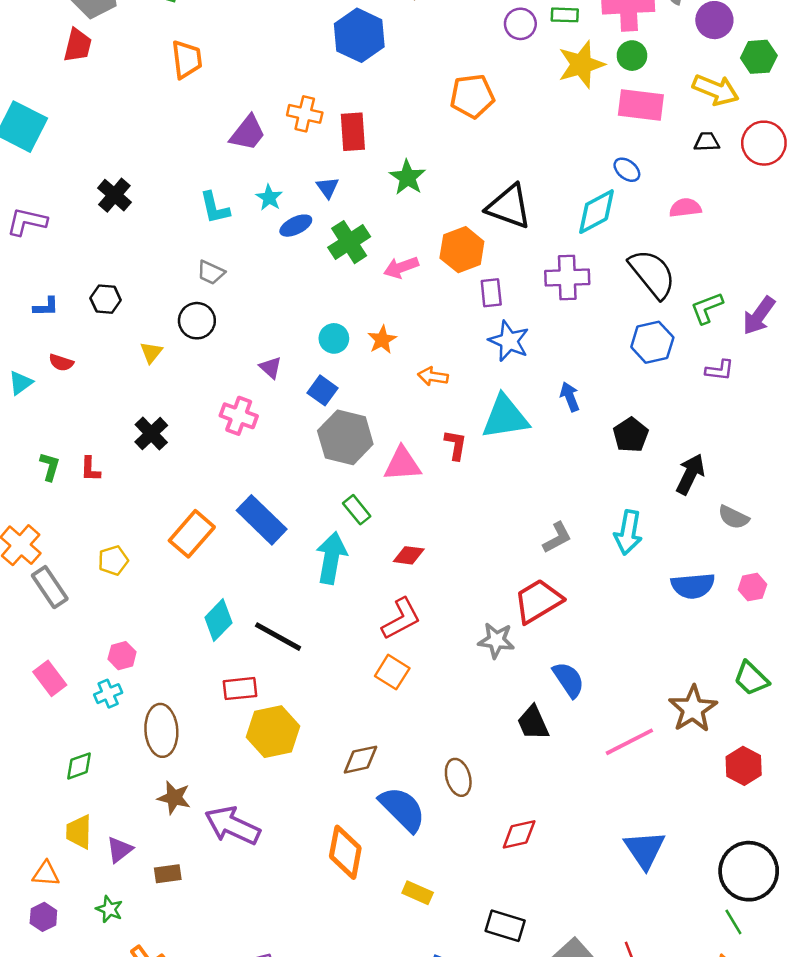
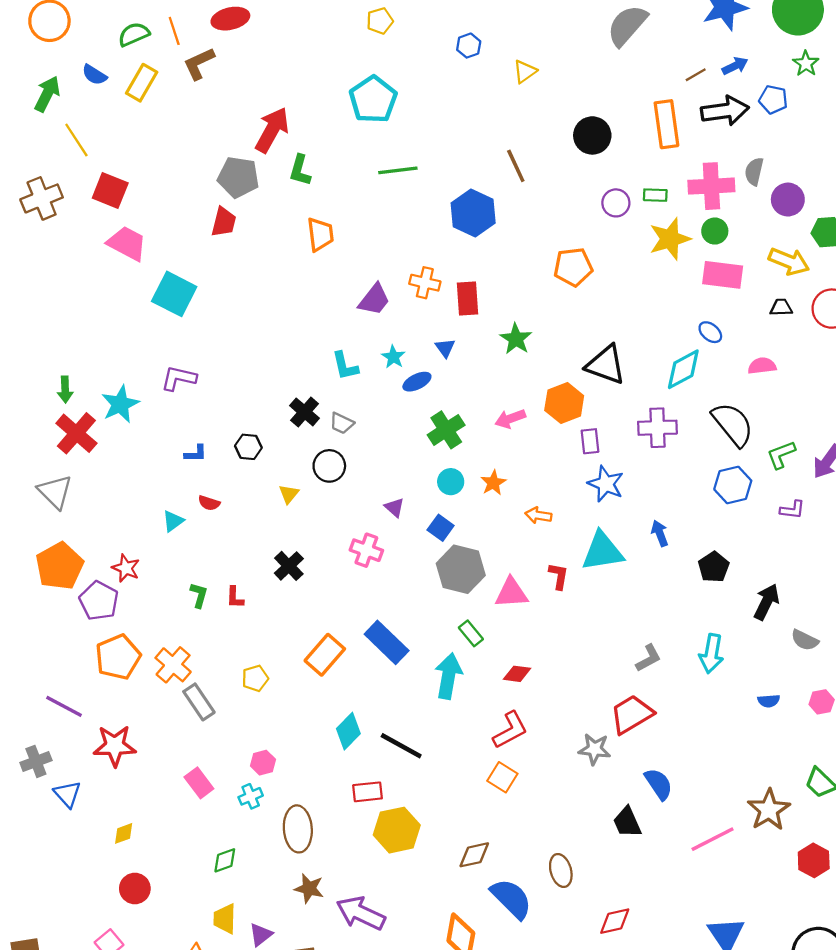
black cross: (114, 195) -> (305, 412), moved
green cross: (349, 242) -> (446, 430), moved
blue semicircle: (693, 586) -> (769, 701), size x0.6

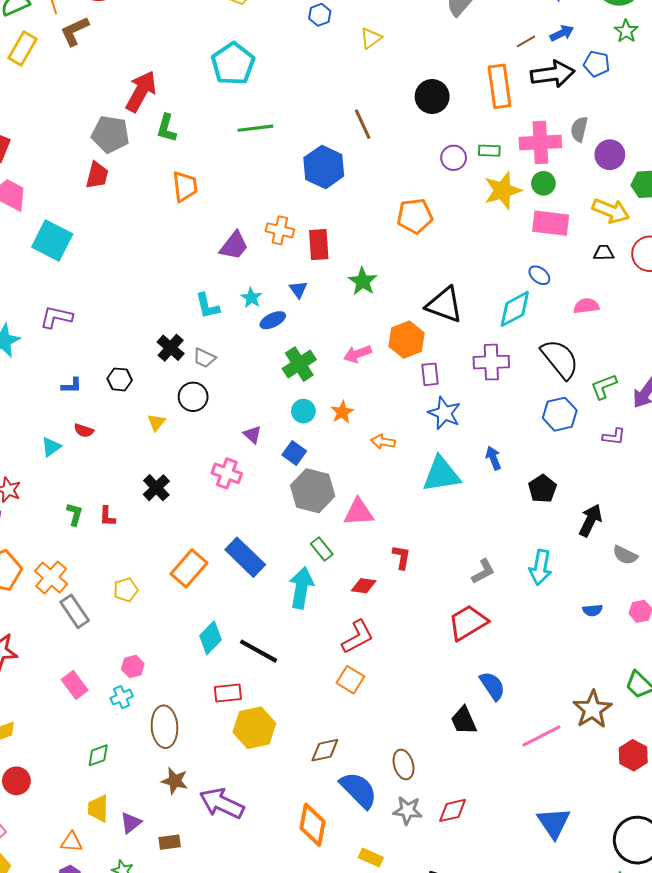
red L-shape: (559, 576) -> (401, 557), moved
gray star: (595, 749) -> (408, 810), moved

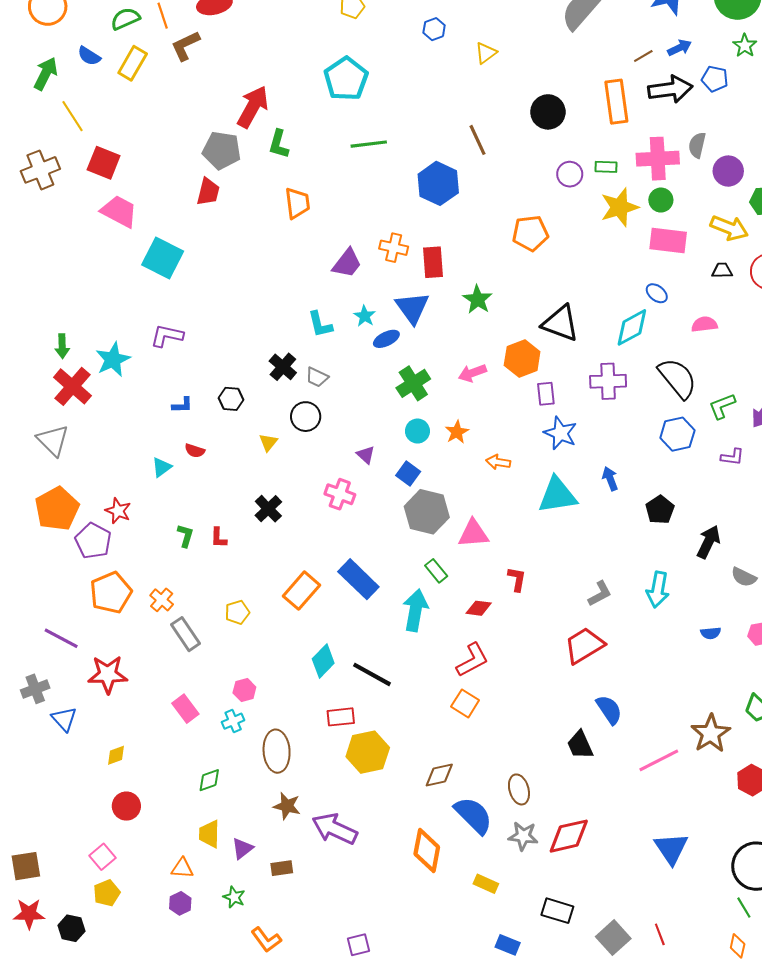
blue triangle: (298, 290) -> (412, 308), size x1.8
orange cross: (51, 578) -> (162, 600), size x0.7
red diamond: (453, 810) -> (569, 836), size x1.4

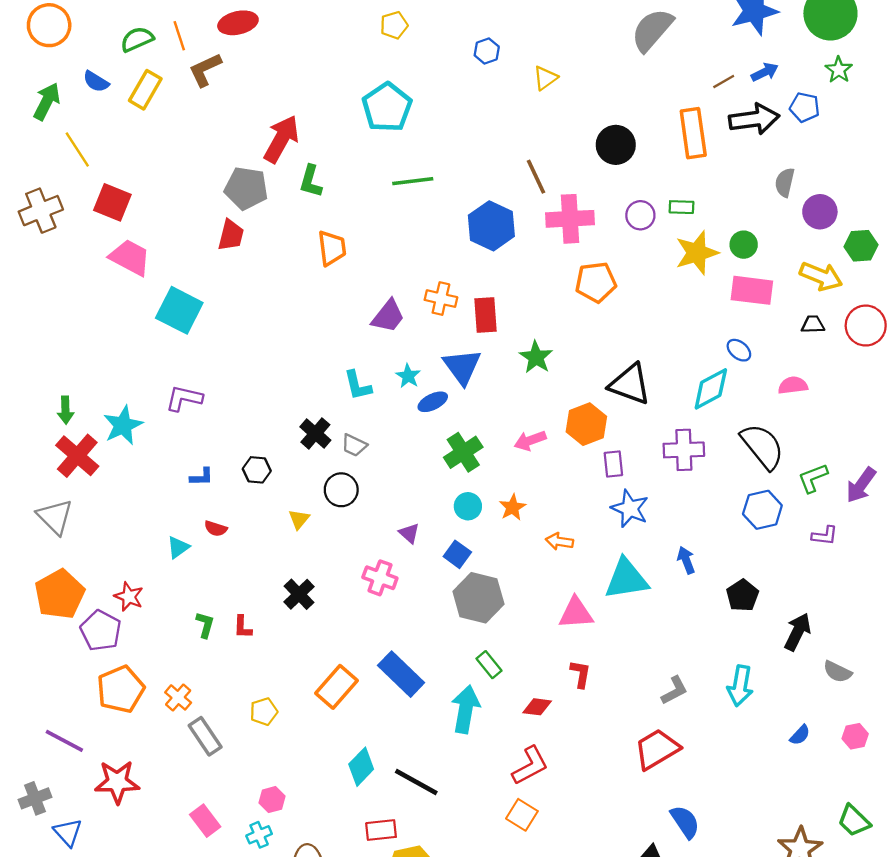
pink cross: (658, 159) -> (570, 219), moved
pink triangle: (473, 534) -> (576, 613), moved
blue semicircle: (711, 633) -> (800, 735), turned -42

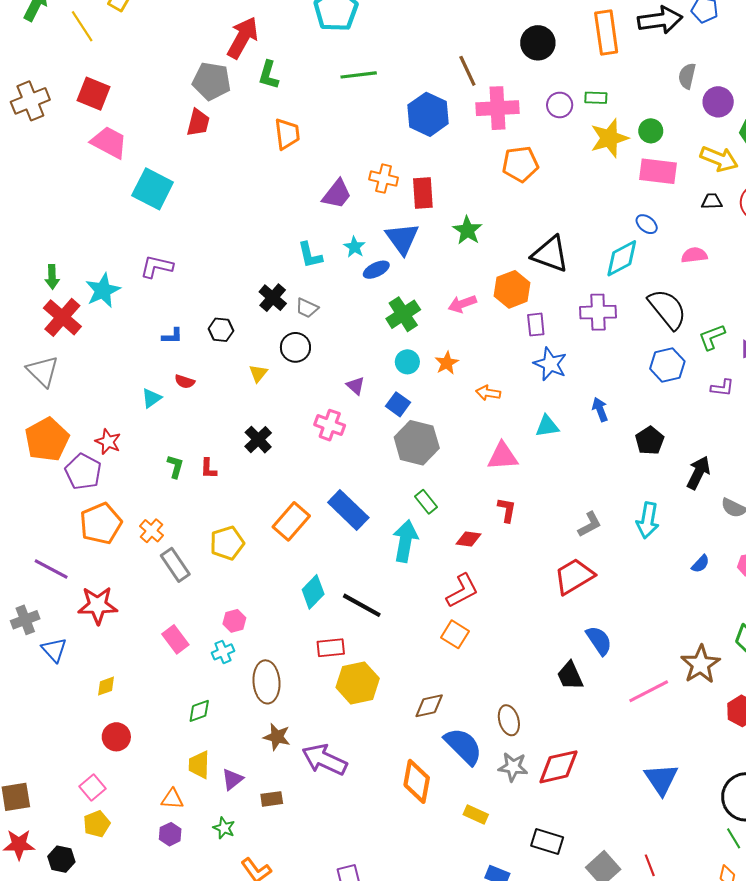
yellow line: (77, 150) -> (82, 26), moved
cyan triangle: (626, 579) -> (547, 426), size x0.6
yellow pentagon: (264, 712) -> (227, 543), size x1.4

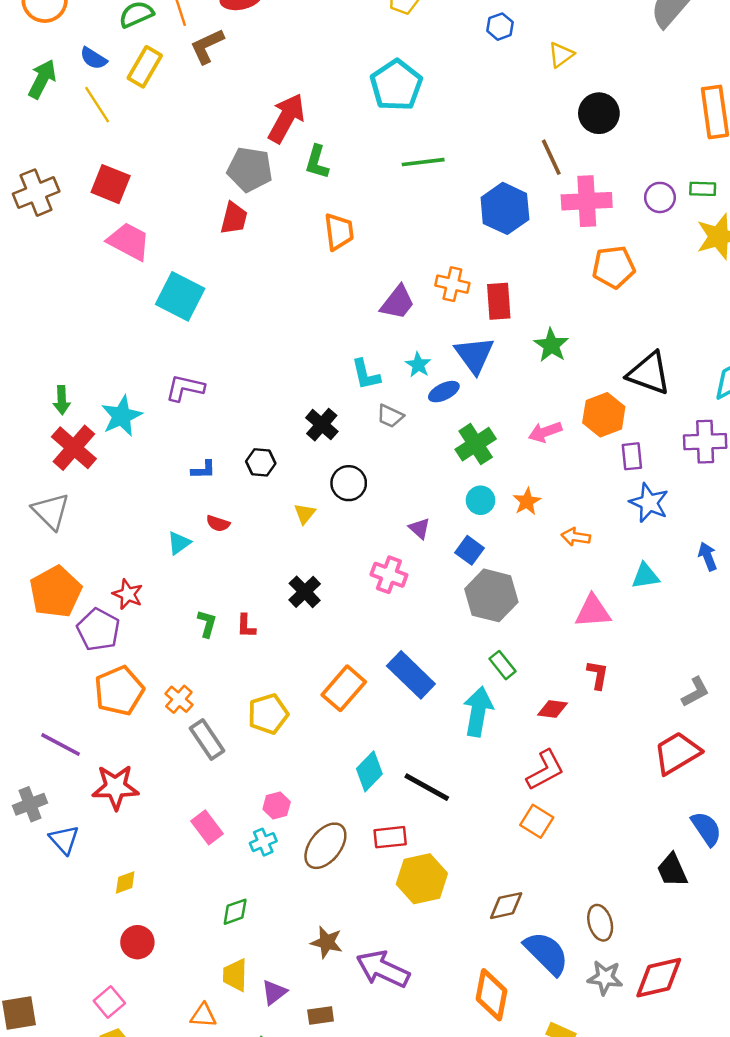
black circle: (538, 43) -> (599, 113), moved
gray trapezoid: (307, 308) -> (390, 416), moved
brown ellipse: (266, 682) -> (325, 846), moved, turned 42

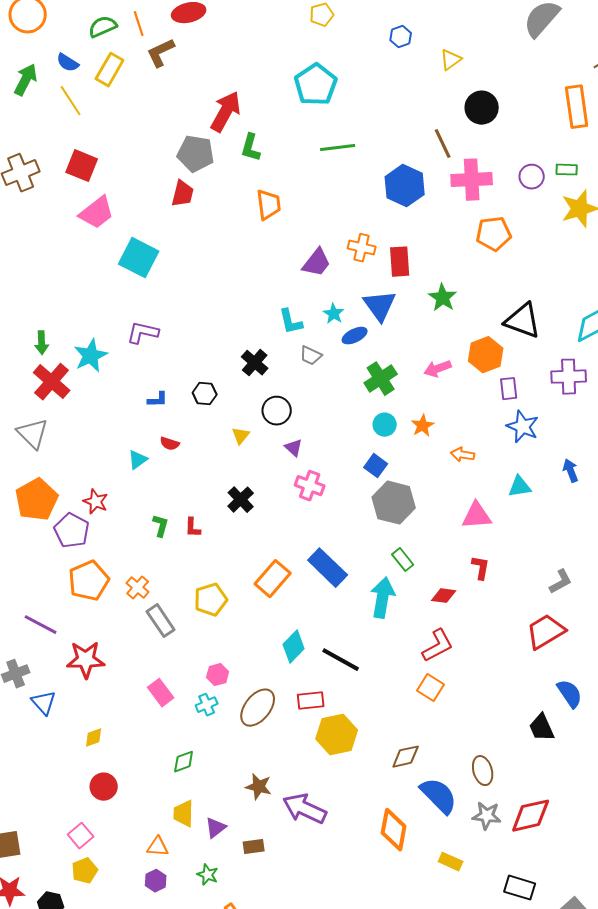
pink trapezoid: (129, 241) -> (97, 213), turned 114
purple triangle: (419, 528) -> (294, 448), moved

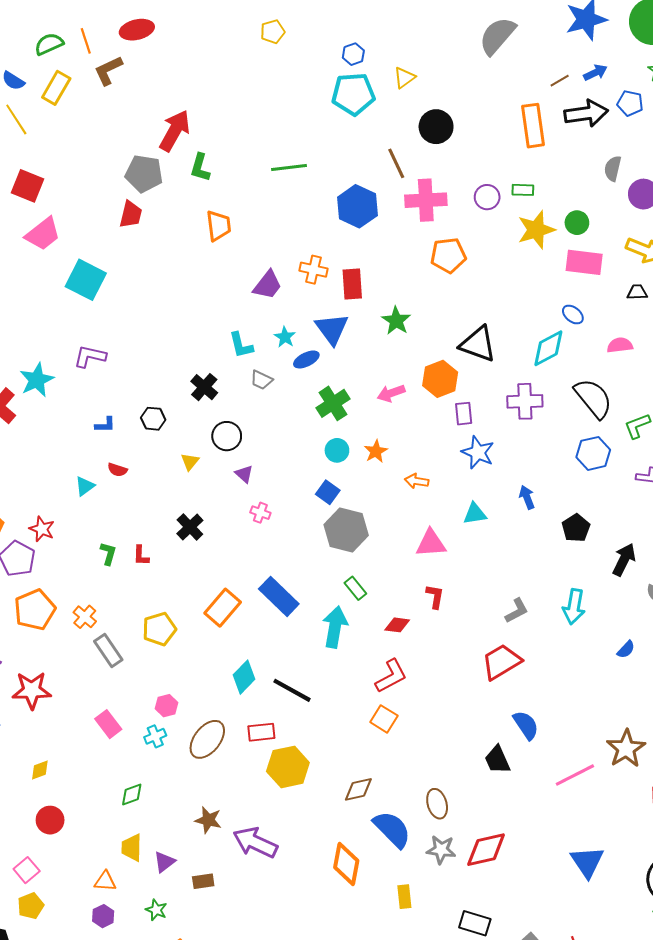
cyan pentagon: (316, 85) -> (353, 94), moved, turned 30
pink cross: (310, 486) -> (260, 513), size x0.7
yellow rectangle: (451, 862) -> (404, 897), turned 60

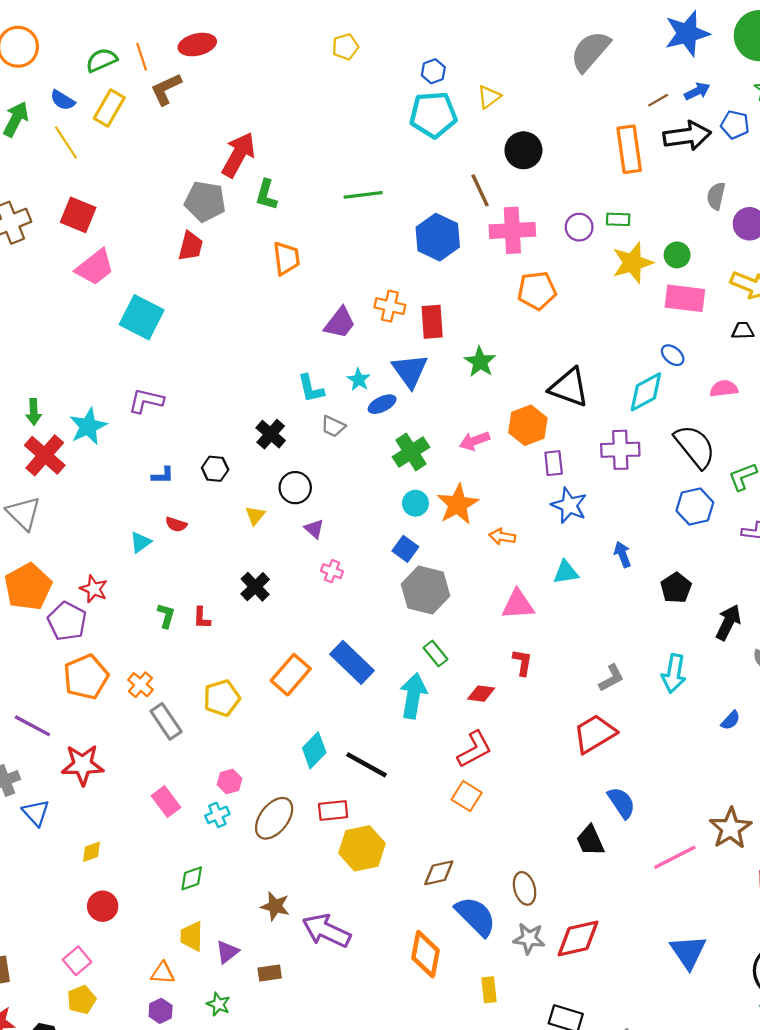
orange star: (376, 451) -> (458, 504), size x1.6

